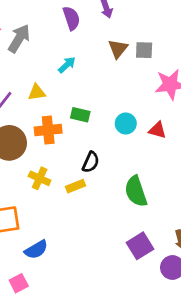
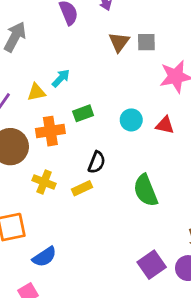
cyan arrow: (67, 65) -> (61, 78), moved
green rectangle: (80, 115) -> (83, 113), turned -30
purple square: (140, 246) -> (152, 265), moved

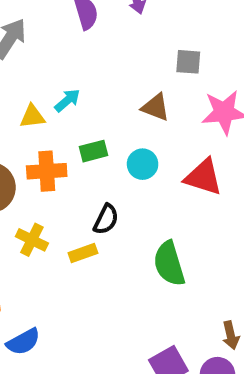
brown triangle: (119, 42) -> (156, 107), moved, turned -50
cyan circle: (131, 120) -> (143, 164), moved
red triangle: (165, 125) -> (203, 177), size x1.5

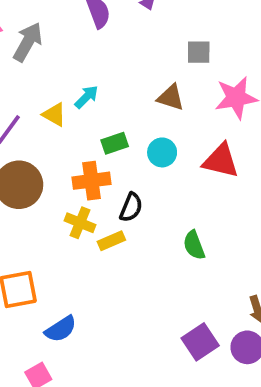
yellow triangle: (32, 117) -> (54, 115), turned 40
orange cross: (47, 171) -> (91, 181), moved
yellow cross: (32, 240) -> (80, 223), moved
green semicircle: (169, 264) -> (194, 245), size x0.7

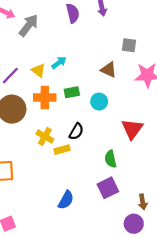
red triangle: (221, 161) -> (132, 129), moved, turned 45
orange cross: (91, 181) -> (45, 97), moved
blue semicircle: (61, 329) -> (66, 200), moved, turned -36
purple square: (200, 342) -> (108, 188), moved

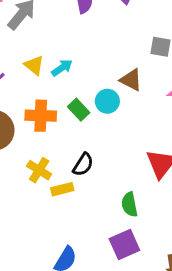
yellow triangle: (38, 70) -> (34, 65), moved
green rectangle: (72, 92) -> (79, 110), turned 56
cyan circle: (99, 102) -> (107, 101), moved

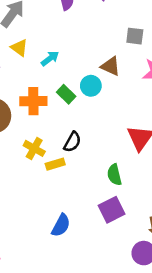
yellow triangle: (34, 65) -> (19, 48), moved

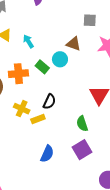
cyan arrow: (50, 58) -> (28, 41), turned -80
blue semicircle: (61, 225) -> (47, 154), moved

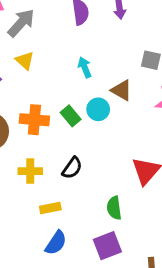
cyan arrow: (28, 41) -> (85, 67), moved
yellow cross: (22, 109) -> (30, 171), turned -35
yellow rectangle: (38, 119) -> (50, 208), moved

